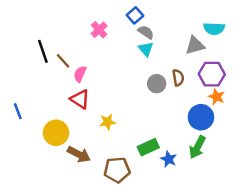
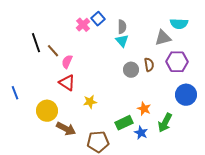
blue square: (135, 15) -> (98, 19), moved
gray semicircle: (146, 32) -> (122, 27), turned 56
orange star: (217, 97) -> (144, 109), moved
blue circle: (201, 117) -> (186, 95), moved

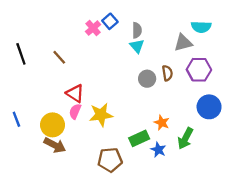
black line: (36, 43) -> (21, 54), moved
pink semicircle: (67, 62) -> (75, 111), moved
blue line: (15, 93) -> (16, 119), moved
yellow star: (90, 102) -> (101, 115), size x1.5
brown arrow: (66, 129) -> (55, 145), moved

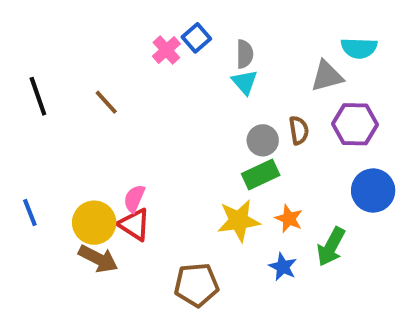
red triangle: (75, 93) -> (134, 225), moved
yellow star: (101, 115) -> (239, 221), moved
green rectangle: (139, 138) -> (261, 174), moved

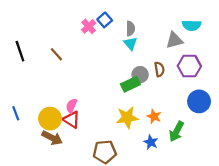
green rectangle: (261, 174) -> (130, 84), moved

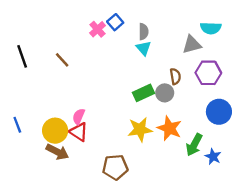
gray circle: (140, 75) -> (165, 93), moved
orange star: (154, 116) -> (169, 128), size x1.5
blue star: (151, 142) -> (213, 157), moved

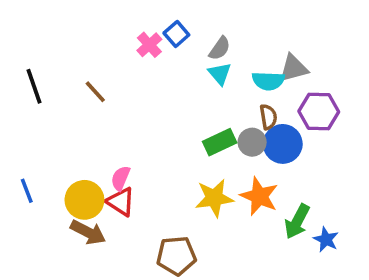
cyan semicircle: (211, 28) -> (268, 81), moved
gray semicircle: (143, 32) -> (220, 48), turned 35
blue circle: (219, 112) -> (283, 144), moved

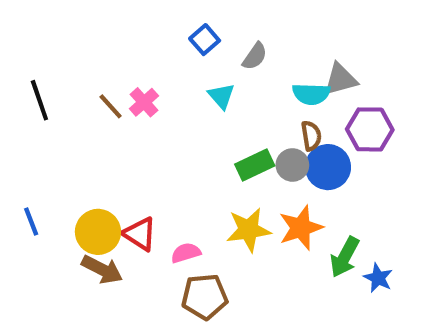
pink cross: (149, 45) -> (144, 102), moved
cyan triangle: (220, 74) -> (221, 96), moved
pink semicircle: (121, 178) -> (186, 253), moved, turned 50
orange star: (259, 196) -> (301, 228), turned 30

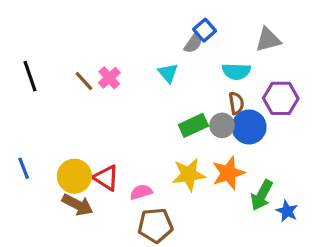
blue square: (205, 40) -> (205, 30), moved
gray triangle: (340, 79) -> (268, 40), moved

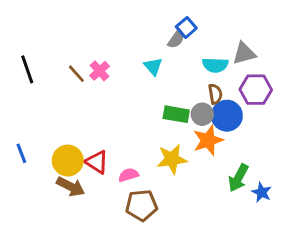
gray triangle: (268, 40) -> (244, 53), moved
green rectangle: (193, 125) -> (176, 114), turned 35
orange star: (228, 173) -> (208, 140), moved

